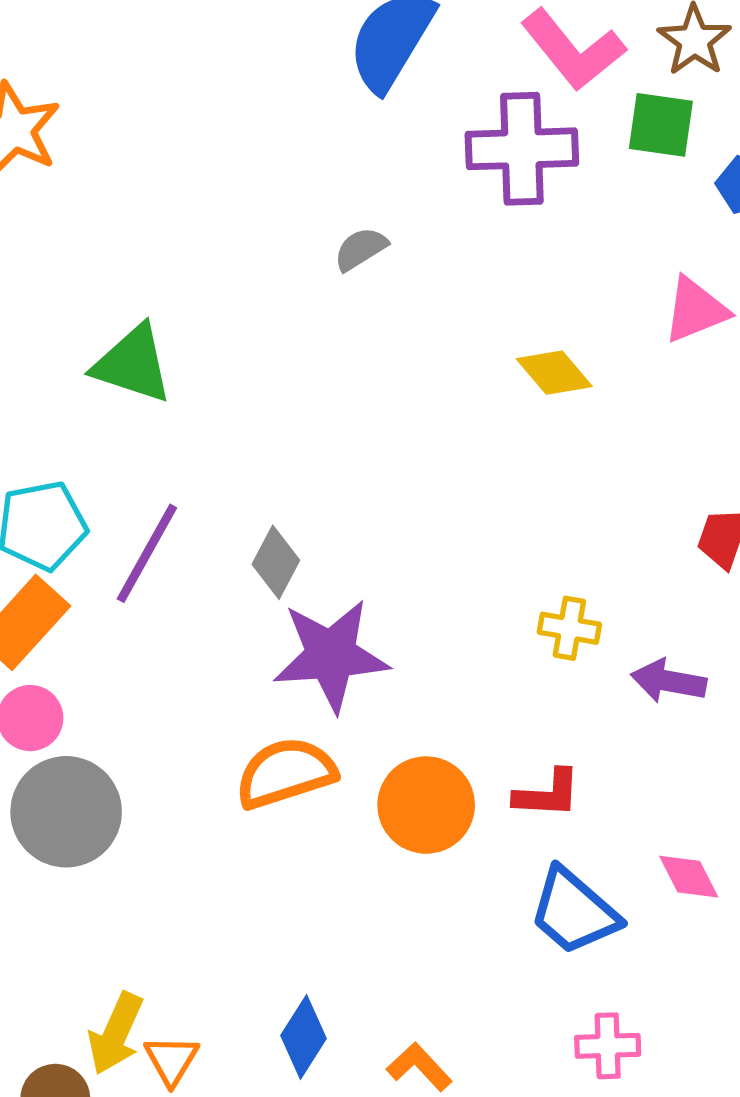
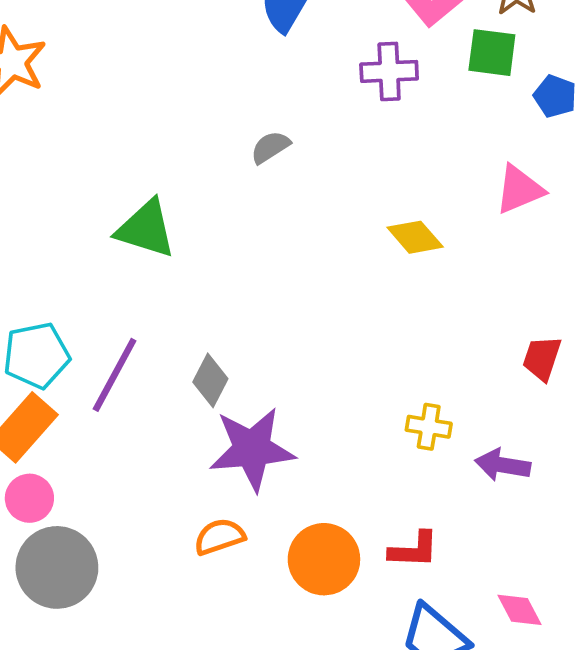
purple cross: (522, 149) -> (389, 71), size x0.7
green triangle: (133, 364) -> (146, 229), moved
orange semicircle: (286, 773) -> (219, 537), size x0.7

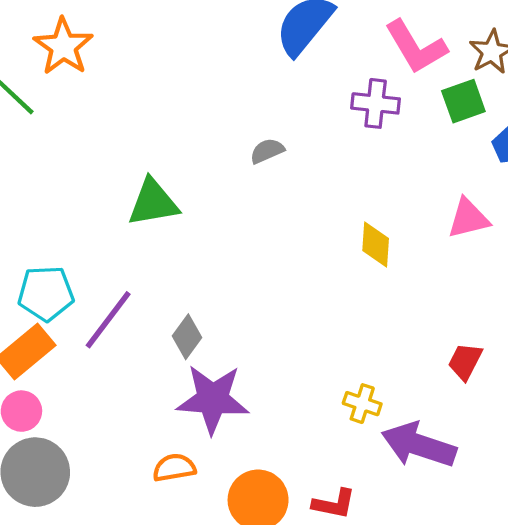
green square: (492, 53) -> (463, 101), turned -36
green triangle: (146, 229) -> (153, 203), turned -36
yellow diamond: (415, 237) -> (376, 244), turned 36
purple arrow: (503, 465) -> (419, 445), size x1.6

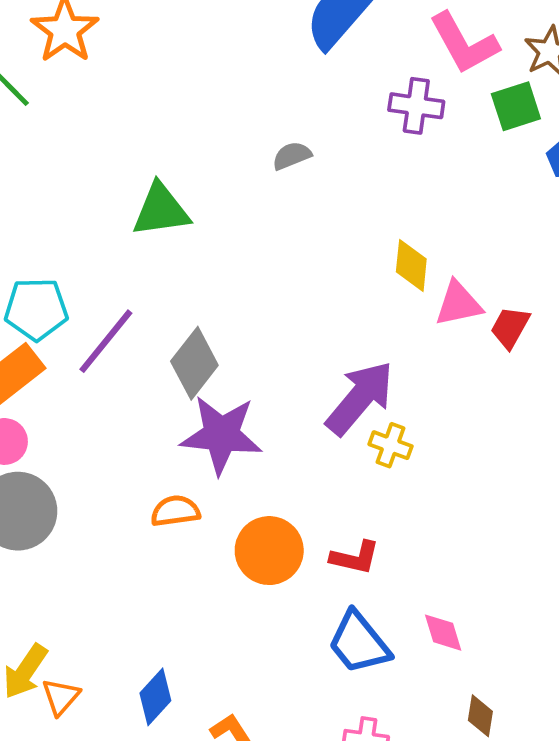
pink triangle: (468, 218) -> (458, 304), moved
gray diamond: (187, 337) -> (194, 363), size x1.4
red trapezoid: (465, 361) -> (510, 327), moved
purple arrow: (419, 445) -> (360, 398), moved, turned 110

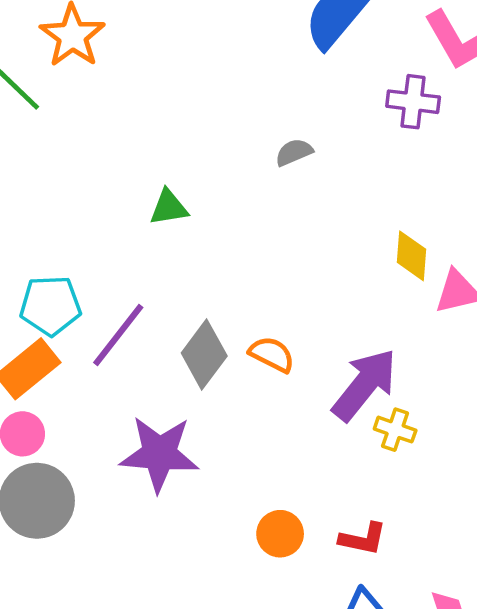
green triangle: (161, 210) -> (169, 207), size x0.7
purple star: (221, 435) -> (159, 454), moved
orange semicircle: (175, 511) -> (272, 354), moved, turned 36
orange circle: (269, 551) -> (280, 534), size x0.7

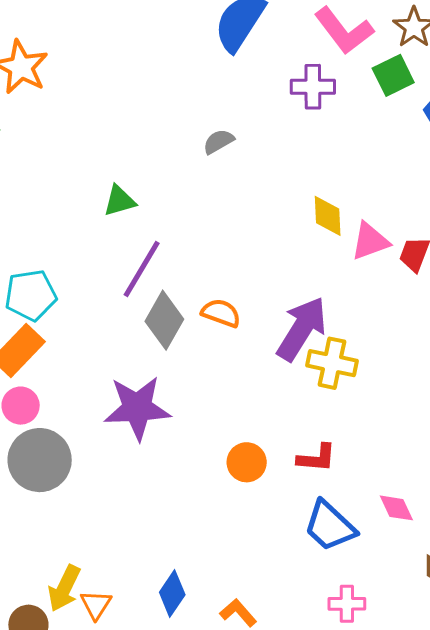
purple line: (118, 335) -> (142, 269), moved
yellow cross: (395, 430) -> (332, 363), size x1.4

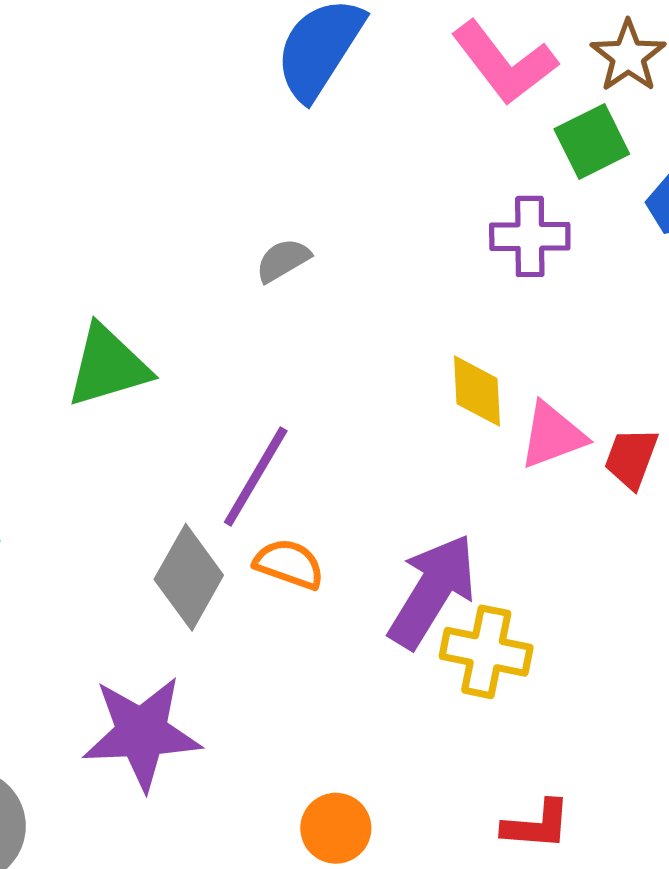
purple cross: (313, 87) -> (530, 236), moved
green triangle: (119, 201) -> (108, 366), size x1.5
purple line: (142, 269) -> (256, 476), moved
red L-shape: (317, 458) -> (537, 825), moved

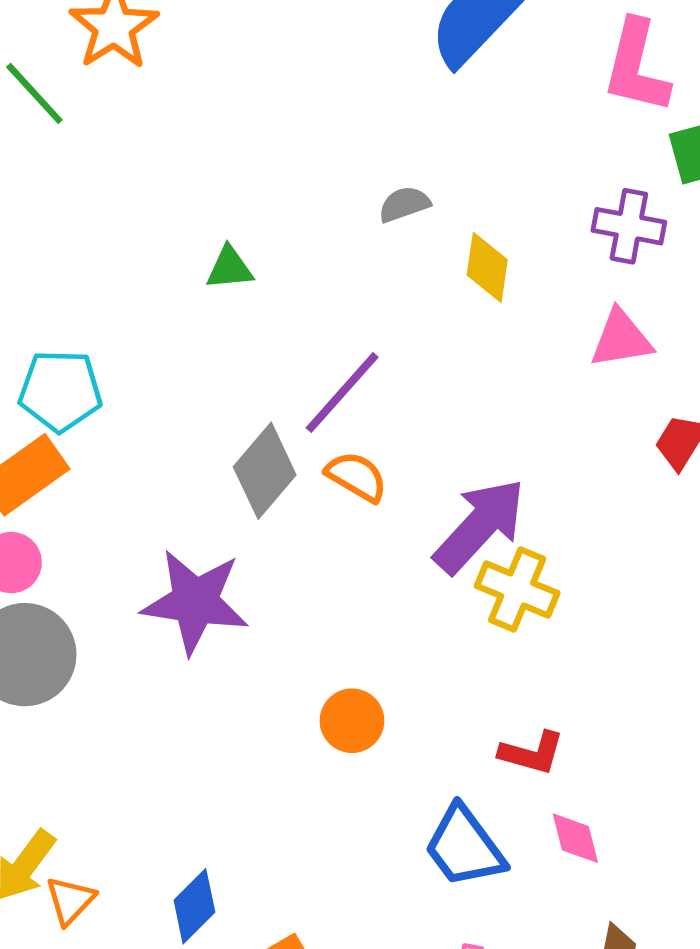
pink L-shape: (504, 63) -> (636, 67), turned 40
green triangle: (108, 366) -> (230, 268), size x0.6
yellow diamond: (477, 391) -> (487, 267), moved
pink triangle: (553, 435) -> (621, 339), moved

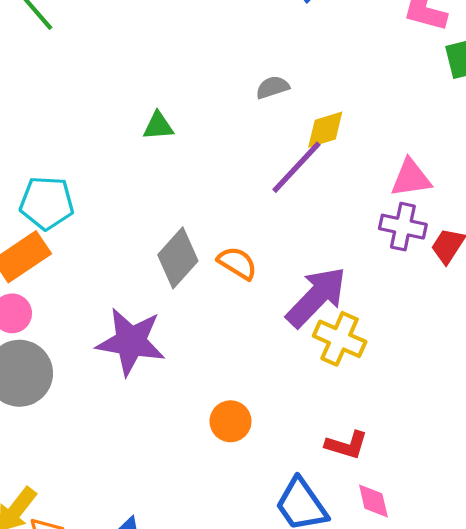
purple cross: (629, 226) -> (403, 227), moved
yellow diamond: (487, 267) -> (325, 130), turned 63
purple line: (342, 392) -> (296, 167), moved

